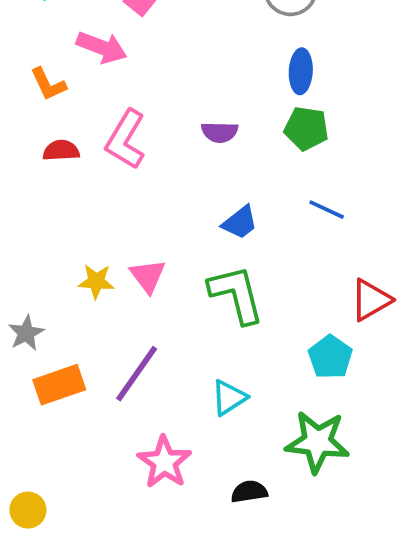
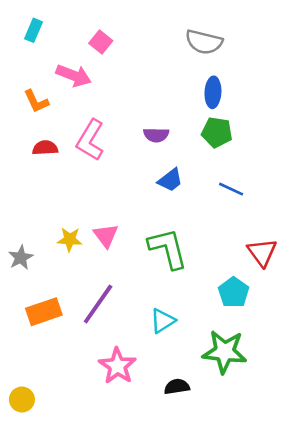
blue trapezoid: (240, 222) -> (170, 180), moved
red triangle: (371, 300) -> (262, 252), turned -36
gray star: (26, 333) -> (21, 258), moved

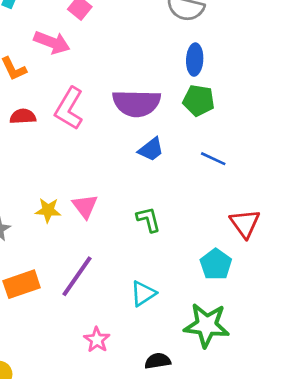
purple semicircle: (156, 135) -> (137, 103), size x1.8
green L-shape: (168, 248) -> (148, 219), size x0.6
pink star: (117, 366) -> (97, 340), size x0.7

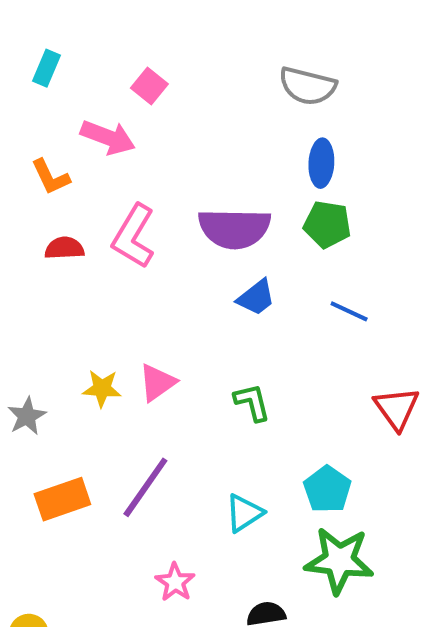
pink triangle: (85, 206) -> (157, 383), turned 32
cyan pentagon: (216, 264) -> (327, 489), moved

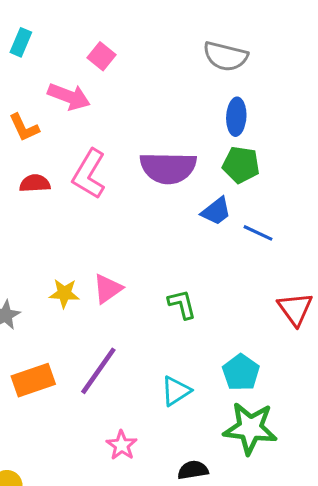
blue trapezoid: (256, 298) -> (216, 211), moved

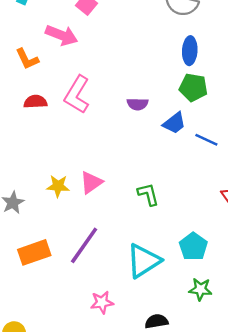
purple semicircle: (168, 168) -> (138, 104), moved, size x0.5
cyan triangle: (176, 391) -> (143, 261), size x1.5
green star: (250, 428) -> (200, 289), size x0.6
pink star: (122, 445) -> (102, 302), turned 30

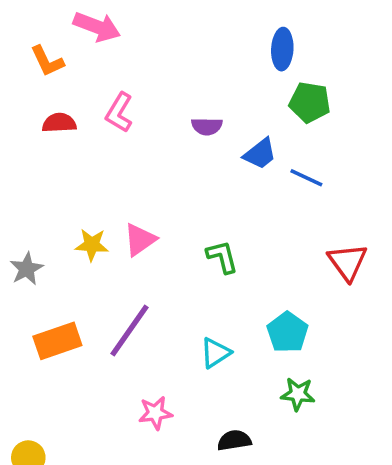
green pentagon: (193, 87) -> (310, 102), moved
pink L-shape: (77, 95) -> (119, 113), size x0.7
cyan triangle: (143, 261) -> (215, 353), size x0.6

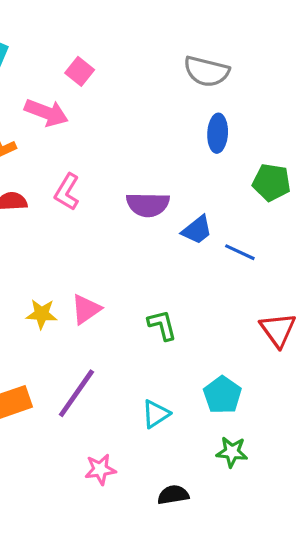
green pentagon: (310, 102) -> (272, 182), moved
purple semicircle: (207, 126) -> (148, 205), size x1.5

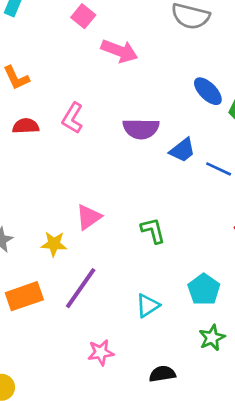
pink arrow: (46, 113) -> (119, 51), moved
blue ellipse: (218, 133) -> (208, 91), moved, turned -48
yellow star: (42, 314) -> (54, 244), moved
green star: (232, 452) -> (212, 338), turned -30

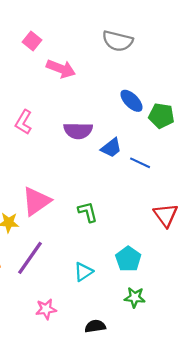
pink triangle: (89, 217) -> (36, 201), size x1.4
green star: (212, 338) -> (135, 297), turned 30

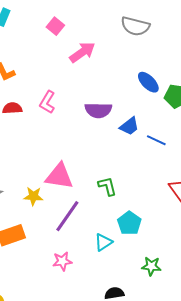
pink arrow: (61, 69) -> (82, 52), turned -56
pink triangle: (36, 201) -> (59, 176), turned 44
purple line: (30, 258) -> (67, 216), moved
cyan pentagon: (128, 259) -> (129, 223), moved
pink star: (46, 309) -> (62, 261), moved

